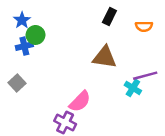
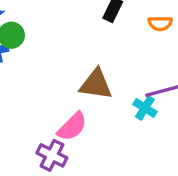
brown triangle: (105, 57) -> (96, 84), moved

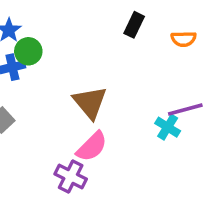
brown triangle: (96, 84) -> (90, 102), moved, turned 42

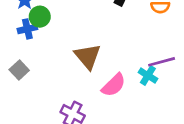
pink semicircle: (92, 147) -> (114, 85), moved

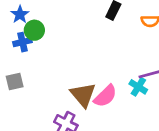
brown triangle: (88, 56) -> (83, 95), moved
gray square: (19, 70) -> (15, 82), turned 30

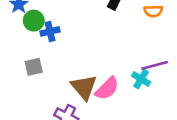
blue cross: (22, 42) -> (50, 31), moved
gray square: (15, 82) -> (34, 67), moved

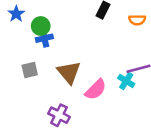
green circle: (34, 21) -> (41, 26), moved
brown triangle: (84, 87) -> (69, 72), moved

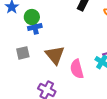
pink semicircle: (96, 90) -> (77, 69), turned 120

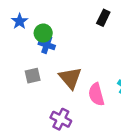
blue cross: (35, 27) -> (47, 45), turned 32

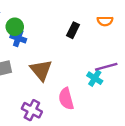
black rectangle: (103, 18) -> (73, 30), moved
pink semicircle: (96, 94) -> (66, 99), moved

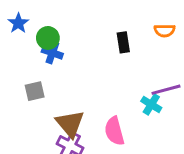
black rectangle: (73, 30) -> (123, 42), turned -35
brown triangle: (41, 70) -> (70, 124), moved

